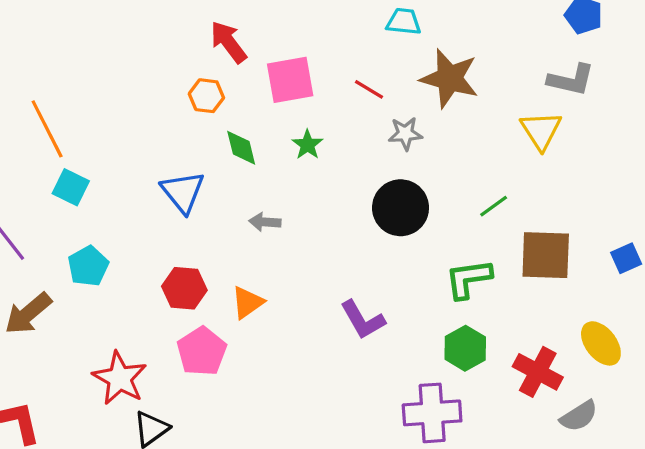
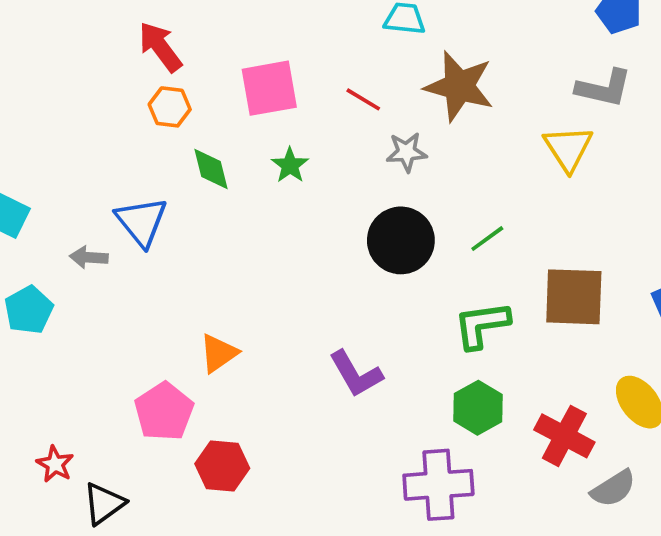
red arrow: (229, 42) -> (160, 47), moved
green line: (494, 206) -> (487, 239), moved
gray arrow: (265, 222) -> (89, 257), moved
red hexagon: (184, 288) -> (222, 466), moved
red star: (120, 378) -> (55, 464), moved, size x0.6

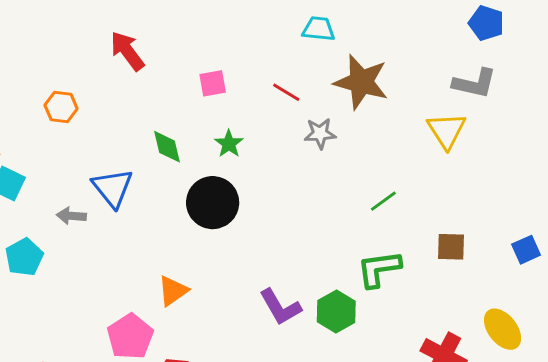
pink square: (269, 88) -> (213, 83), size x0.6
orange hexagon: (170, 107) -> (61, 107), moved
black circle: (401, 240) -> (213, 203), moved
brown square: (574, 297) -> (451, 247), size x0.6
green hexagon: (478, 408) -> (336, 311), moved

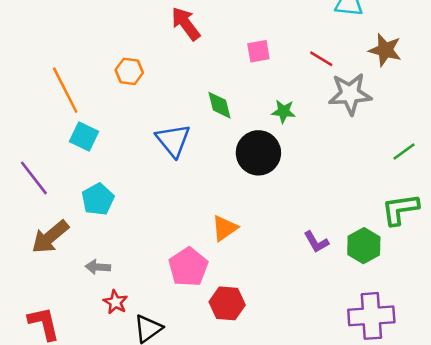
brown star: (361, 82) -> (385, 50), size x0.7
gray star: (320, 133) -> (350, 94), size x1.6
green star: (229, 144) -> (284, 111), moved, turned -30
gray arrow: (71, 216) -> (98, 267), moved
purple L-shape: (280, 307) -> (316, 242), size x0.7

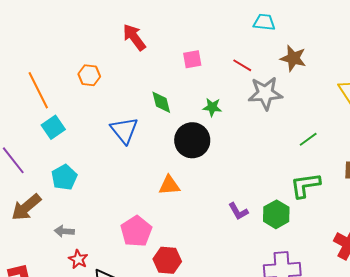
cyan square: (84, 137) -> (53, 127), turned 30
orange triangle: (225, 228) -> (169, 185), moved, turned 30

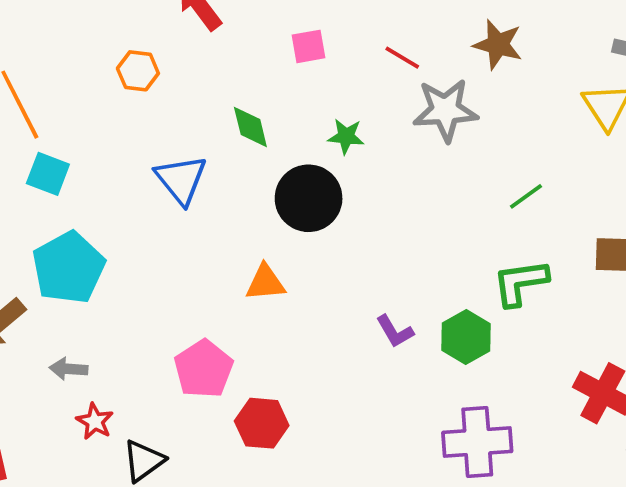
orange hexagon: (89, 75) -> (138, 71), moved
cyan square: (53, 127) -> (48, 174), turned -35
cyan pentagon: (64, 177) -> (69, 268), size x1.5

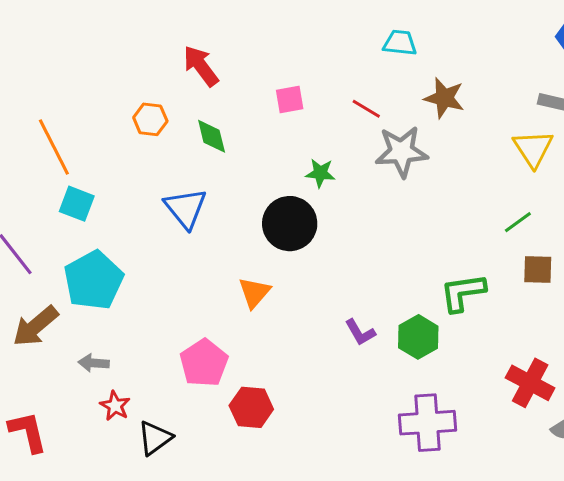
green diamond: (250, 127) -> (212, 136), moved
green line: (526, 196) -> (518, 222), moved
orange triangle: (265, 283) -> (254, 292), turned -44

